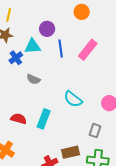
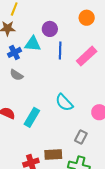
gray semicircle: (33, 79) -> (16, 75), moved

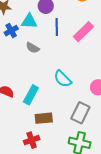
gray semicircle: (16, 75) -> (33, 48), moved
gray rectangle: (81, 137) -> (80, 113), size x1.5
brown rectangle: (53, 155) -> (44, 118), moved

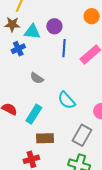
cyan triangle: (29, 21) -> (32, 32), moved
gray semicircle: (33, 48) -> (37, 78), moved

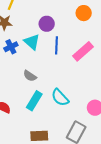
cyan triangle: (32, 32) -> (32, 42), moved, turned 36
cyan rectangle: (34, 114) -> (34, 101), moved

